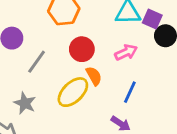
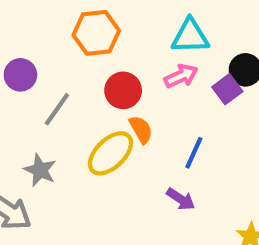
purple square: (152, 19) -> (227, 89), moved, turned 30
pink arrow: (126, 52) -> (181, 76), moved

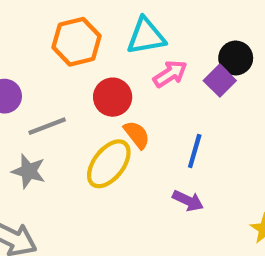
cyan triangle: (190, 36) -> (146, 36), moved
gray line: (57, 109) -> (47, 126), turned 42
gray star: (40, 170) -> (29, 171), moved

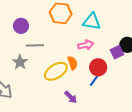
pink arrow: (170, 74) -> (86, 45), moved
red circle: (113, 97) -> (98, 67), moved
purple arrow: (188, 201) -> (71, 97), moved

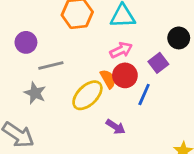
purple square: (117, 52) -> (158, 63), moved
red circle: (98, 67) -> (125, 75), moved

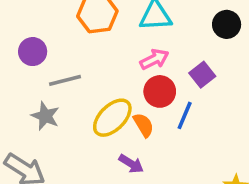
black circle: (179, 38) -> (227, 24), moved
orange semicircle: (108, 79) -> (144, 125), moved
purple arrow: (116, 127) -> (131, 164), moved

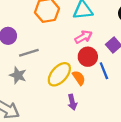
blue line: (185, 115) -> (104, 71), turned -42
purple arrow: (131, 164) -> (72, 102), turned 48

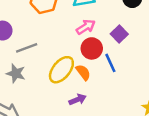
purple arrow: (72, 102) -> (78, 100), turned -96

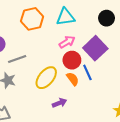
purple square: (119, 34) -> (95, 48), size x1.6
orange semicircle: (83, 72) -> (73, 79), moved

